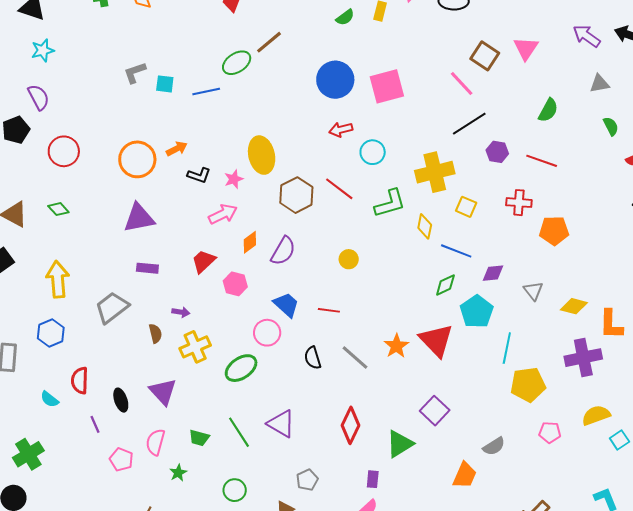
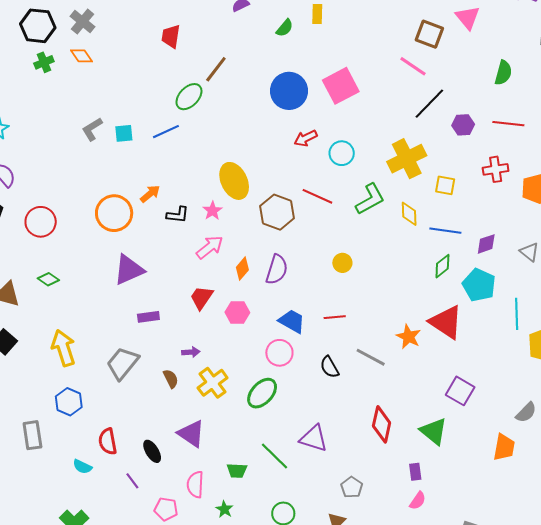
green triangle: (400, 444) -> (434, 431), turned -36

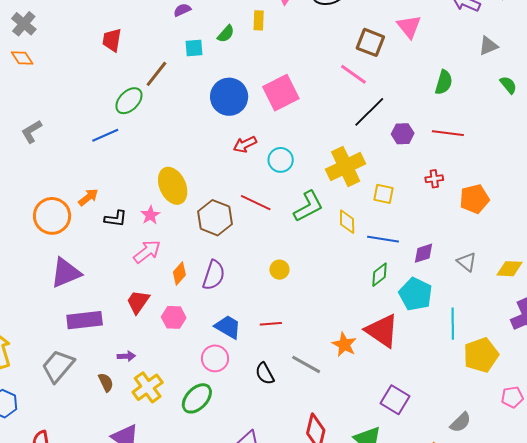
cyan square: (124, 133) -> (194, 48), moved
red cross: (496, 169) -> (434, 179), size x0.7
purple rectangle: (148, 317) -> (85, 320), size x1.6

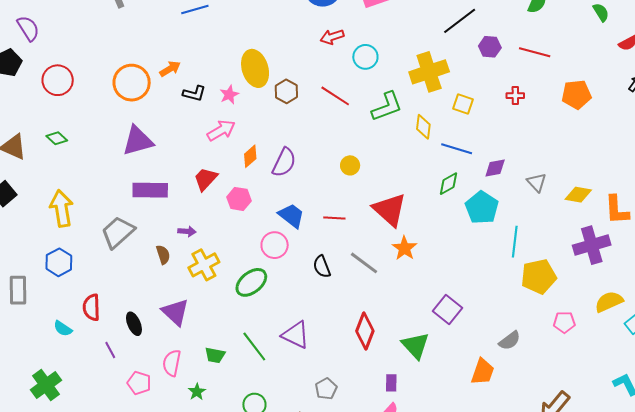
orange pentagon: (474, 199) -> (576, 95), moved
brown hexagon: (215, 218) -> (286, 91), moved, size x0.7
red triangle: (382, 331) -> (390, 210), moved

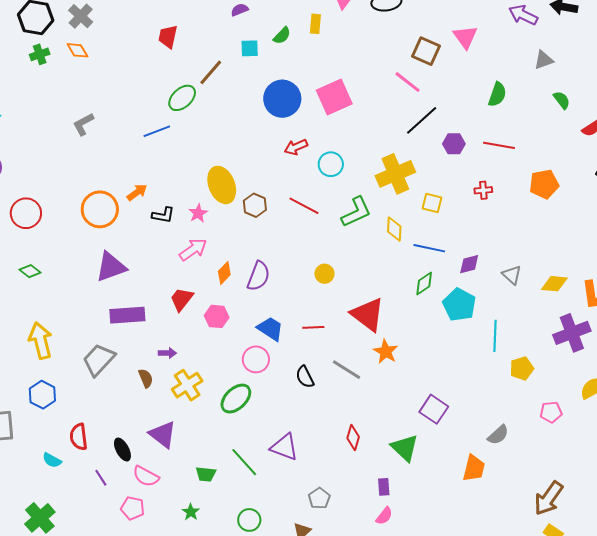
yellow pentagon: (539, 276) -> (522, 369), size x0.7
red diamond: (365, 331) -> (353, 437), size x0.7
pink semicircle: (172, 363) -> (146, 476), moved, turned -68

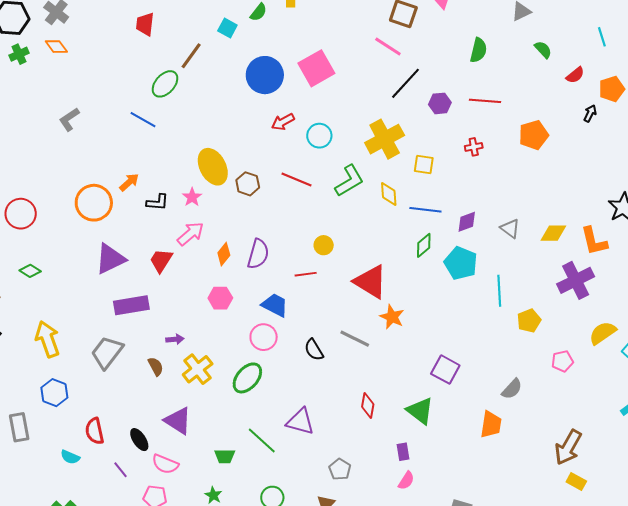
cyan square: (250, 48) -> (227, 28), turned 36
blue line: (157, 131) -> (143, 120), turned 56
red trapezoid: (182, 299) -> (161, 260), moved
red line: (313, 327) -> (306, 274), moved

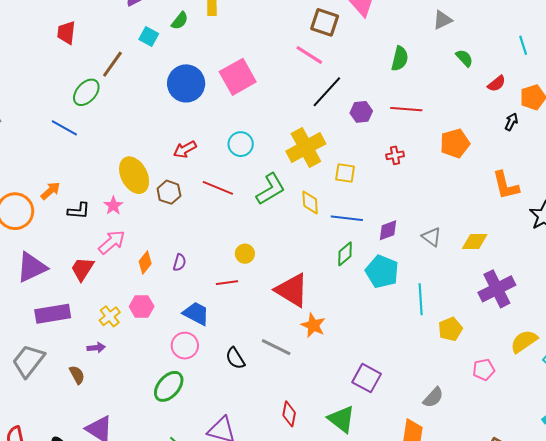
red arrow: (283, 122) -> (185, 149), moved
orange L-shape: (594, 241) -> (506, 185), moved
purple semicircle: (258, 254) -> (179, 262), size x0.6
yellow cross: (198, 369) -> (110, 316), moved, size x0.7

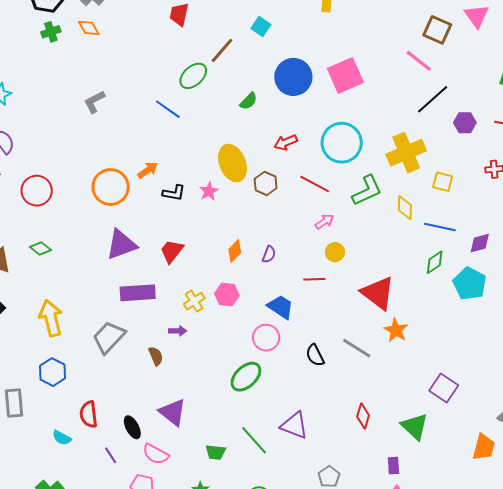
green semicircle: (180, 21) -> (249, 101), moved
cyan circle: (241, 144) -> (342, 143), size x1.6
pink arrow: (112, 242) -> (324, 222), moved, size x0.7

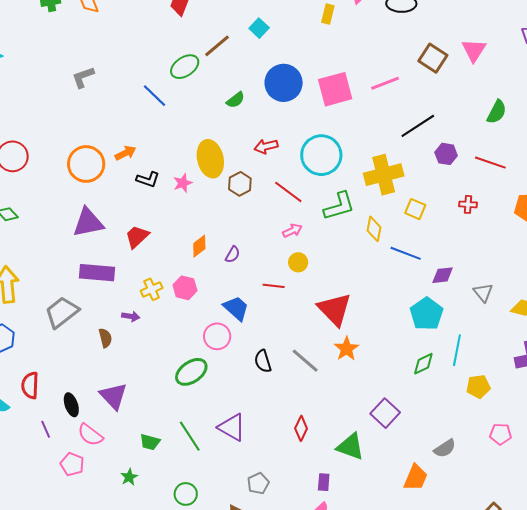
pink line: (419, 61) -> (385, 83), moved, turned -68
green diamond: (435, 262) -> (423, 364), moved
green triangle: (415, 426) -> (350, 447), turned -32

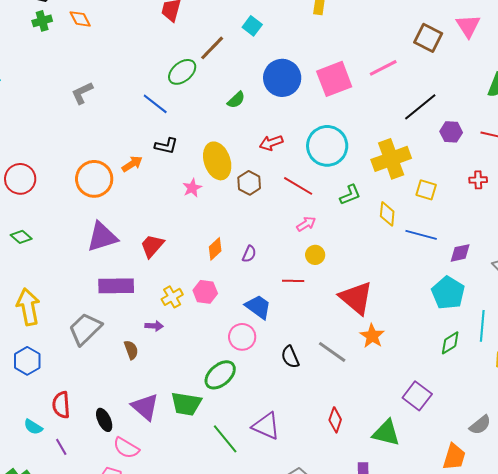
black L-shape: (148, 179) -> (166, 146), moved
green L-shape: (339, 206) -> (350, 195), size x0.7
purple line: (46, 429) -> (61, 447), moved
green trapezoid: (150, 442) -> (186, 404), moved, size x1.5

